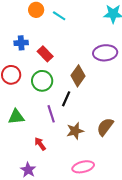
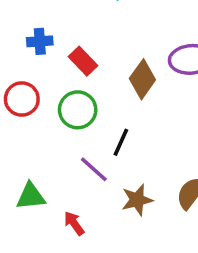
brown diamond: (78, 76) -> (142, 79), moved
purple line: (51, 114) -> (94, 169), turned -30
green triangle: (16, 117) -> (31, 196), moved

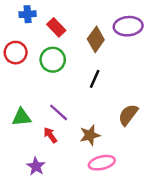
black line: (121, 142) -> (95, 79), moved
purple line: (94, 169) -> (59, 112), moved
brown star: (137, 200) -> (90, 135), moved

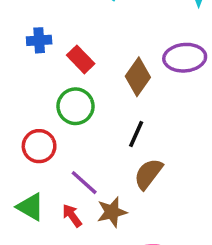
red circle: (16, 53) -> (39, 146), moved
brown semicircle: (128, 115) -> (148, 174), moved
green triangle: (22, 117) -> (30, 207), moved, turned 36
brown star: (90, 135) -> (112, 212), moved

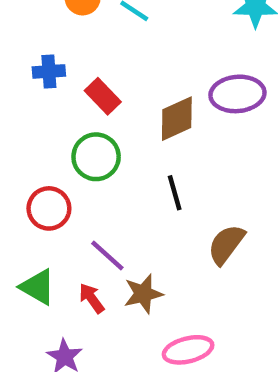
brown diamond: (138, 77) -> (177, 119), turned 30
black line: (136, 134) -> (175, 193), turned -40
brown semicircle: (148, 174) -> (226, 244), moved

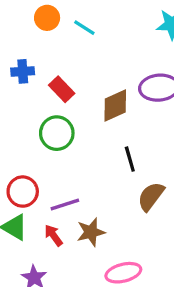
black line: (175, 193) -> (130, 159), moved
red circle: (49, 208) -> (23, 192), moved
purple line: (107, 256) -> (65, 205), turned -60

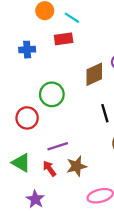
red rectangle: (62, 89) -> (64, 39), moved, turned -54
red circle: (23, 192) -> (27, 118), moved

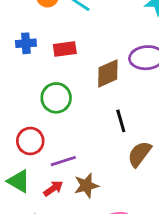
red rectangle: (64, 39) -> (65, 49), moved
red circle: (27, 118) -> (30, 141), moved
red arrow: (49, 169) -> (53, 188), turned 91

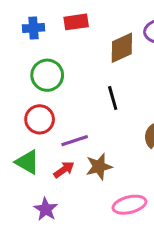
blue cross: (26, 43) -> (33, 28), moved
green circle: (56, 98) -> (47, 75), moved
black line: (121, 121) -> (113, 98), moved

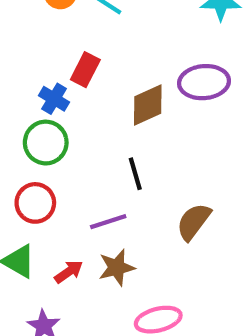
red rectangle: (76, 22) -> (85, 70), turned -55
blue cross: (33, 28) -> (54, 99), moved, turned 35
purple line: (75, 141) -> (108, 222), moved

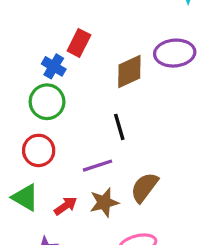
brown semicircle: (194, 222) -> (144, 187), moved

